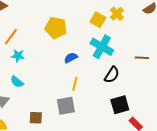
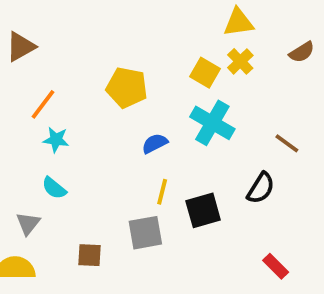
brown line: (142, 58) -> (287, 143), turned 32
black semicircle: (112, 75) -> (261, 188), moved
black square: (120, 105) -> (203, 210), moved

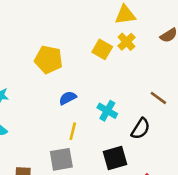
cyan cross: (212, 123) -> (107, 111), moved, size x0.7
black square: (203, 210) -> (115, 158), moved

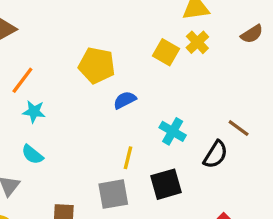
blue semicircle: (68, 98) -> (125, 100), moved
brown line: (158, 98) -> (239, 128), moved
black square: (115, 158) -> (166, 184), moved

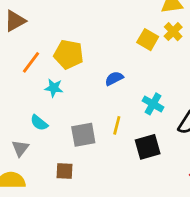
yellow pentagon: (97, 65) -> (69, 54), moved
cyan star: (34, 112) -> (54, 88), moved
gray square: (113, 194) -> (83, 135), moved

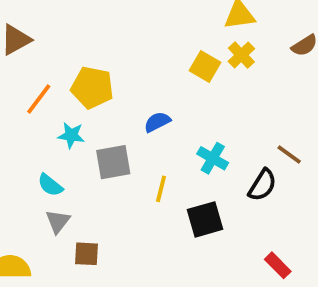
gray square: (83, 135) -> (113, 162), moved
gray triangle: (20, 148) -> (58, 221), moved

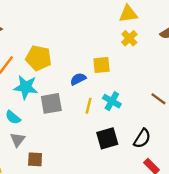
yellow square: (205, 66) -> (101, 65), moved, turned -36
cyan star: (71, 135) -> (26, 87), size x1.5
black semicircle: (262, 185) -> (142, 138), moved
yellow line: (161, 189) -> (89, 106), moved

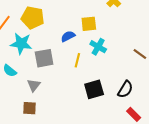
cyan cross: (112, 101) -> (98, 47), moved
gray triangle: (18, 140) -> (34, 85), moved

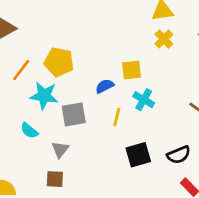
black semicircle: (125, 89) -> (179, 155), turned 36

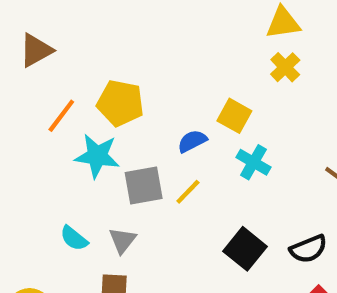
yellow square: (132, 70) -> (234, 116), turned 35
yellow line: (117, 117) -> (188, 192), moved, turned 30
cyan semicircle: (29, 131) -> (74, 238), moved
black square: (138, 155) -> (245, 249), turned -35

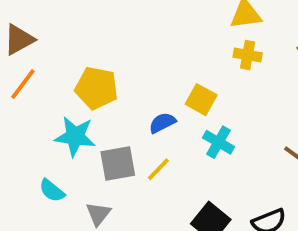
yellow cross: (285, 67) -> (248, 55), turned -36
orange line: (61, 116) -> (23, 84), moved
cyan semicircle: (74, 238) -> (52, 191), moved

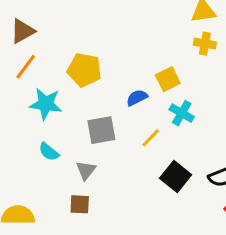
yellow square: (201, 100) -> (168, 79), turned 35
cyan star: (75, 136) -> (46, 104), moved
yellow line: (158, 169) -> (151, 138), moved

